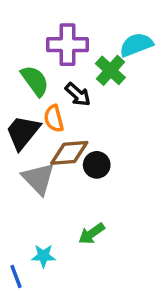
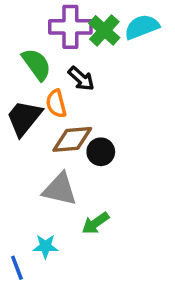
green cross: (110, 70) -> (104, 30), moved
gray triangle: (38, 179) -> (60, 189), moved, turned -33

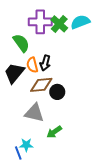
black arrow: (81, 79) -> (45, 63), moved, turned 63
blue line: (17, 268) -> (18, 153), moved

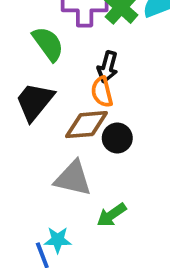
black arrow: (45, 63) -> (108, 67), moved
orange semicircle: (32, 65) -> (102, 92), moved

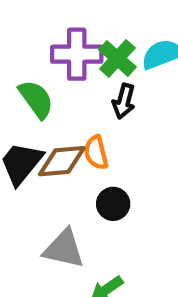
black arrow: (108, 67) -> (124, 101), moved
brown diamond: (86, 125) -> (62, 161), moved

